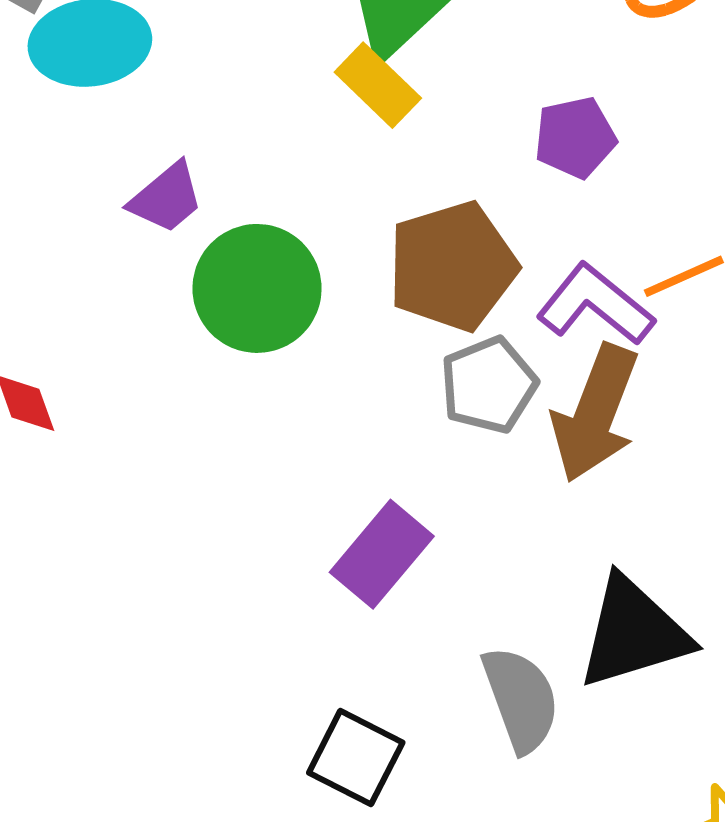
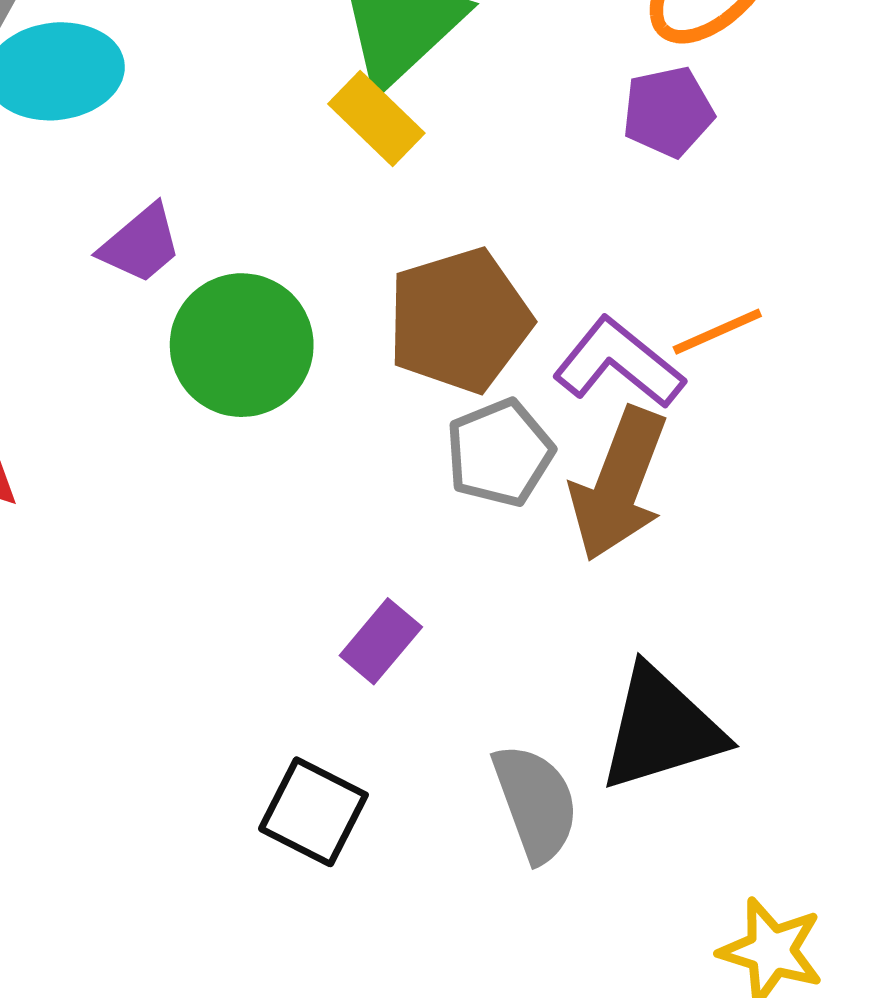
purple pentagon: (575, 137) -> (668, 112), moved
purple rectangle: (382, 554) -> (381, 641), size x0.7
black square: (356, 758) -> (313, 812), moved

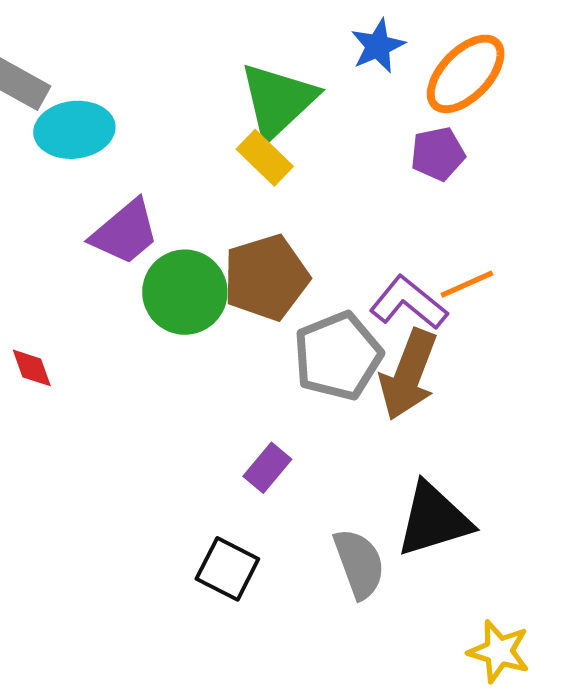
purple trapezoid: (141, 244) -> (125, 232), size x1.4
brown pentagon: (459, 320) -> (266, 277), moved
gray pentagon: (500, 453) -> (338, 356), size x1.4

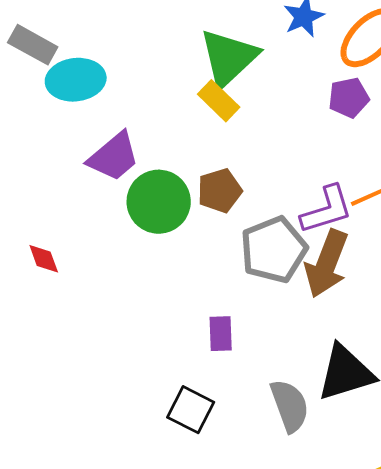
brown pentagon: (266, 277) -> (220, 191), size x0.7
purple L-shape: (408, 303) -> (327, 210), turned 124
purple rectangle: (267, 468) -> (221, 334), turned -42

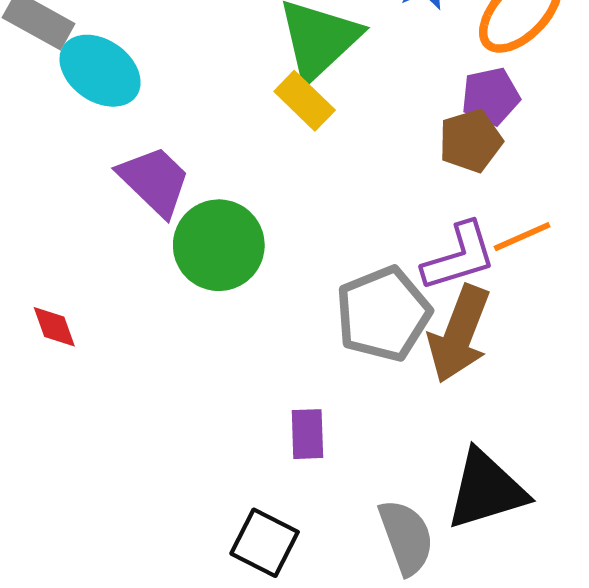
cyan ellipse: (76, 80) -> (100, 71), turned 42
purple trapezoid: (114, 157) -> (154, 181), turned -96
brown pentagon: (220, 191) -> (471, 141), moved

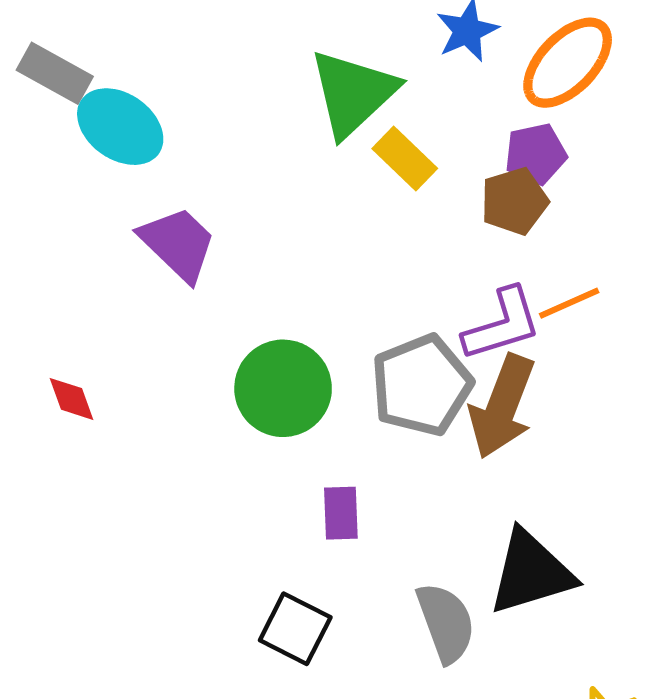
yellow rectangle: (305, 101) -> (405, 159), moved
green circle: (219, 245) -> (283, 388), moved

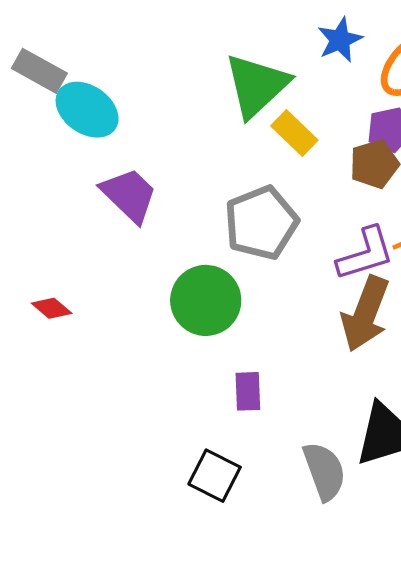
gray pentagon: (422, 385) -> (261, 223), moved
red diamond: (72, 399) -> (52, 308), turned -30

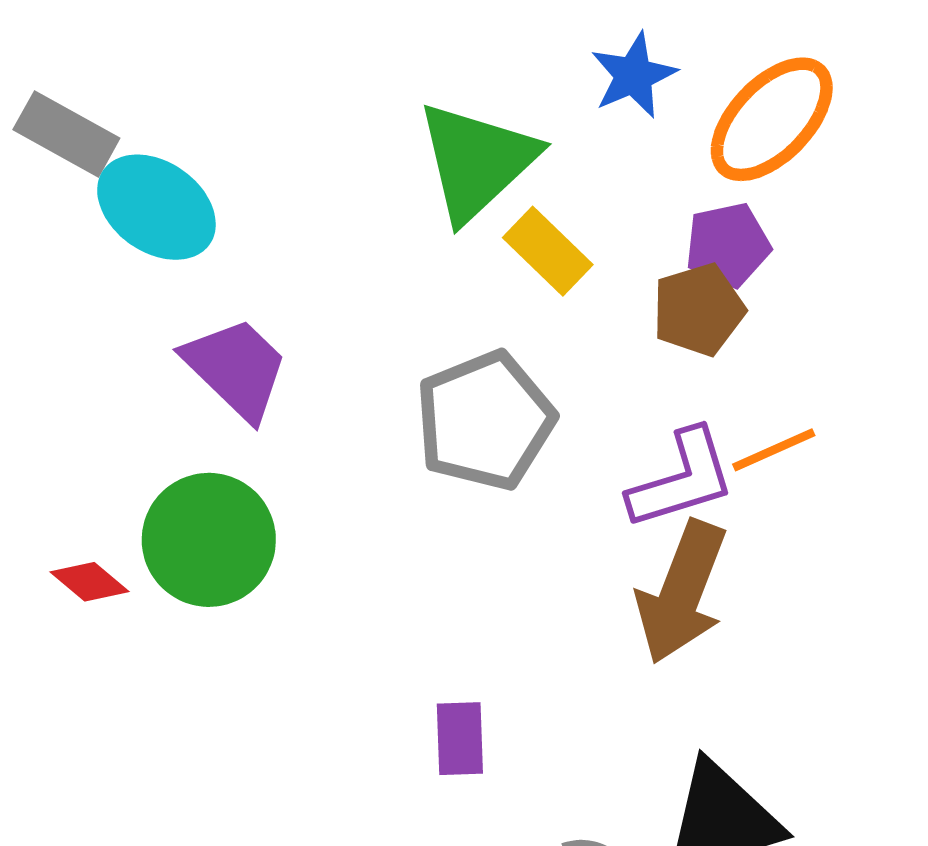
green circle: (206, 300) -> (209, 540), moved

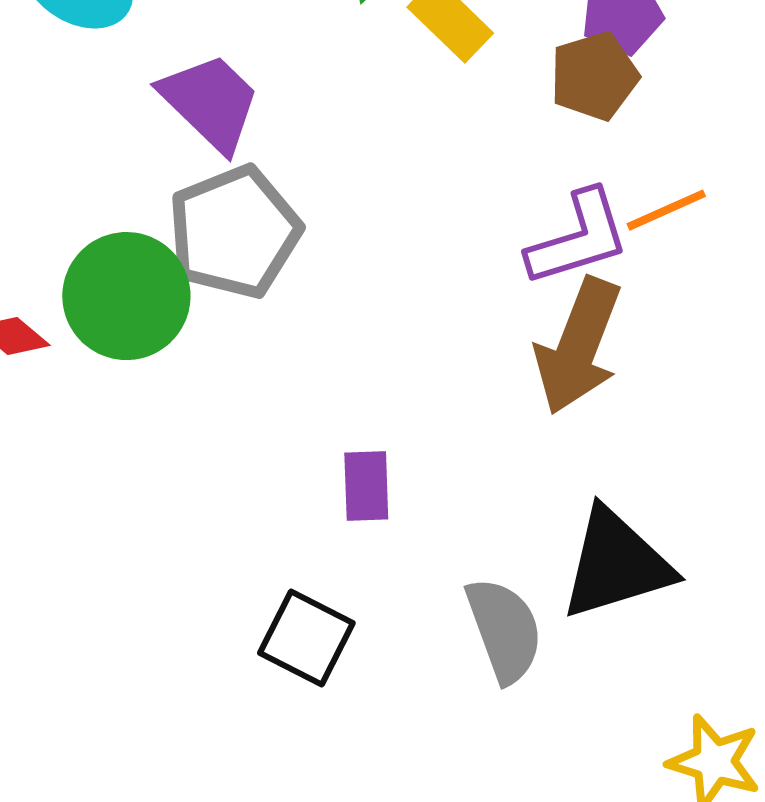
purple trapezoid: (236, 368) -> (210, 102), moved
gray pentagon: (485, 421) -> (234, 232), moved

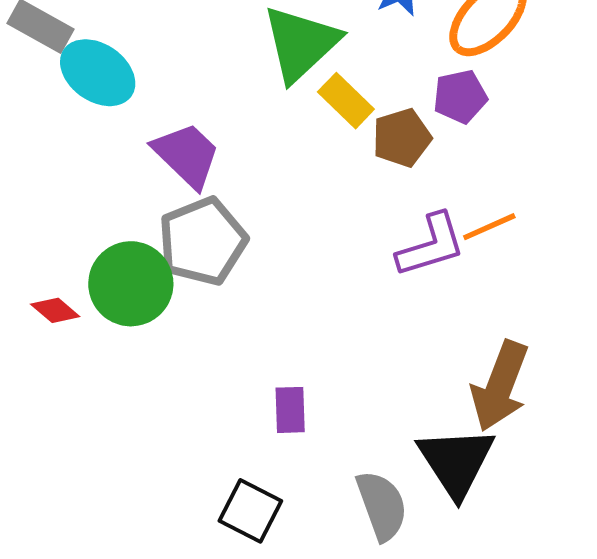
brown pentagon: (594, 76) -> (402, 138), moved
brown arrow: (578, 346) -> (500, 386), moved
black triangle: (616, 564) -> (456, 462), turned -46

